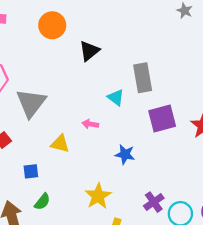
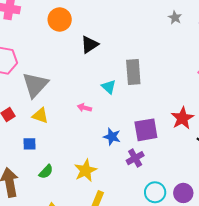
purple square: (162, 119) -> (146, 130), moved
yellow triangle: (60, 144) -> (40, 116), moved
green semicircle: (42, 202) -> (46, 172), moved
purple cross: (154, 202) -> (135, 158), moved

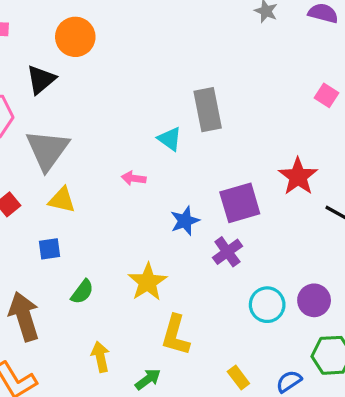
black triangle: (90, 45) -> (41, 80), moved
blue star: (112, 137) -> (185, 221), turned -30

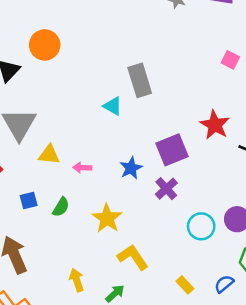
orange circle: (75, 37) -> (45, 45), moved
pink arrow: (134, 178) -> (82, 168), moved
yellow triangle: (62, 200) -> (49, 155), moved
green semicircle: (82, 292) -> (61, 207), moved
yellow L-shape: (175, 335) -> (133, 257), turned 136

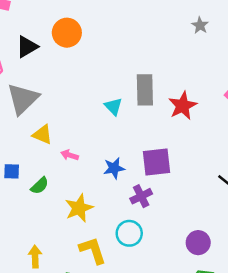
red star: (215, 125) -> (183, 106), moved
cyan circle: (201, 226) -> (129, 233), moved

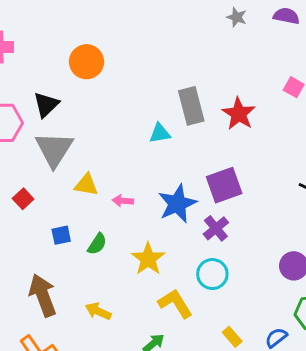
black triangle: (27, 47) -> (46, 105), moved
cyan triangle: (113, 106) -> (160, 133), turned -42
blue star: (114, 168) -> (177, 204), size x1.5
yellow arrow: (35, 257) -> (98, 311), moved, turned -50

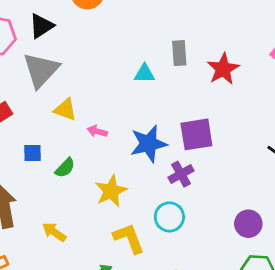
gray rectangle: (191, 106) -> (179, 53), size x0.7

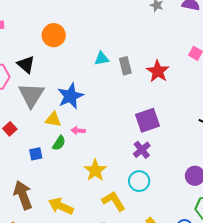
black triangle: (41, 26) -> (26, 64), turned -36
cyan triangle: (144, 74) -> (102, 59), moved
blue star: (149, 144) -> (70, 96), moved
green semicircle: (65, 168) -> (59, 143), moved
yellow arrow: (54, 232) -> (61, 206), size x1.4

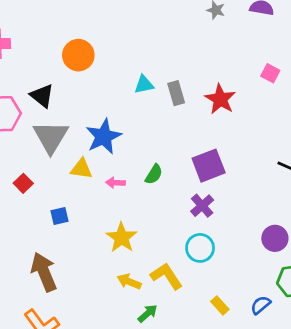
green semicircle: (59, 143) -> (154, 174), moved
yellow star: (95, 170) -> (122, 238), moved
yellow arrow: (61, 206) -> (129, 282), moved, size x0.7

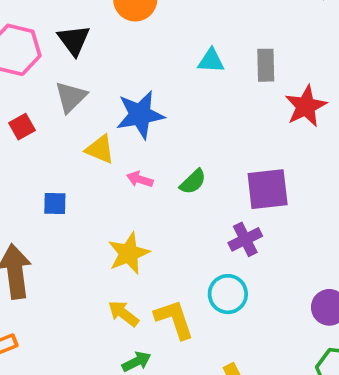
gray rectangle: (176, 93) -> (266, 65), moved
gray triangle: (51, 137) -> (71, 97), size x0.7
red square: (23, 183) -> (22, 127), moved

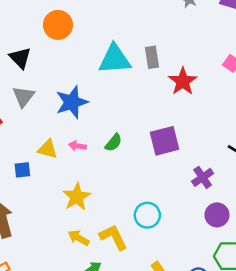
cyan triangle: (211, 61) -> (115, 59), size x1.8
yellow triangle: (100, 149) -> (48, 149), moved
purple cross: (245, 239) -> (203, 177), moved

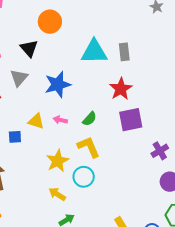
black triangle: (20, 58) -> (29, 48), moved
red star: (183, 81) -> (121, 89), moved
cyan circle: (147, 215) -> (84, 177), moved
yellow L-shape: (113, 237) -> (89, 147), moved

